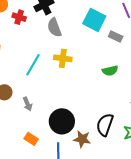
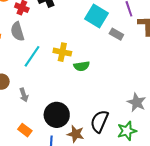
gray semicircle: (54, 28) -> (17, 31), moved
green semicircle: (110, 71) -> (82, 66), moved

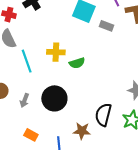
cyan line: (32, 56) -> (27, 61), turned -45
gray arrow: (24, 95) -> (25, 100), turned 48
black circle: (57, 115) -> (54, 98), moved

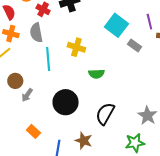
yellow cross: (56, 52) -> (76, 47), moved
gray arrow: (25, 100) -> (27, 95), moved
black semicircle: (103, 115) -> (105, 114), moved

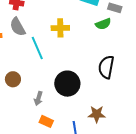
green semicircle: (96, 74) -> (103, 24), moved
gray arrow: (27, 95) -> (38, 98), moved
black semicircle: (105, 114) -> (106, 67), moved

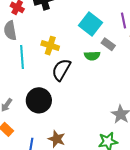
black semicircle: (106, 67) -> (61, 70), moved

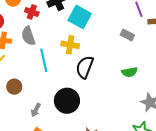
cyan square: (90, 24) -> (80, 17), moved
green semicircle: (92, 56) -> (130, 72), moved

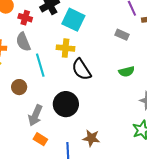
black semicircle: (85, 67) -> (81, 69), turned -50
brown circle: (14, 87) -> (19, 87), moved
gray arrow: (36, 110) -> (35, 115), size x1.5

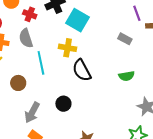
black circle: (66, 104) -> (63, 104), size x0.6

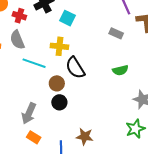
cyan square: (78, 20) -> (67, 18), size x0.7
cyan line: (41, 63) -> (34, 63), turned -55
brown circle: (18, 83) -> (57, 83), moved

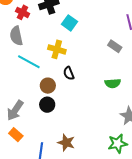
black semicircle: (75, 68) -> (69, 73), size x0.6

